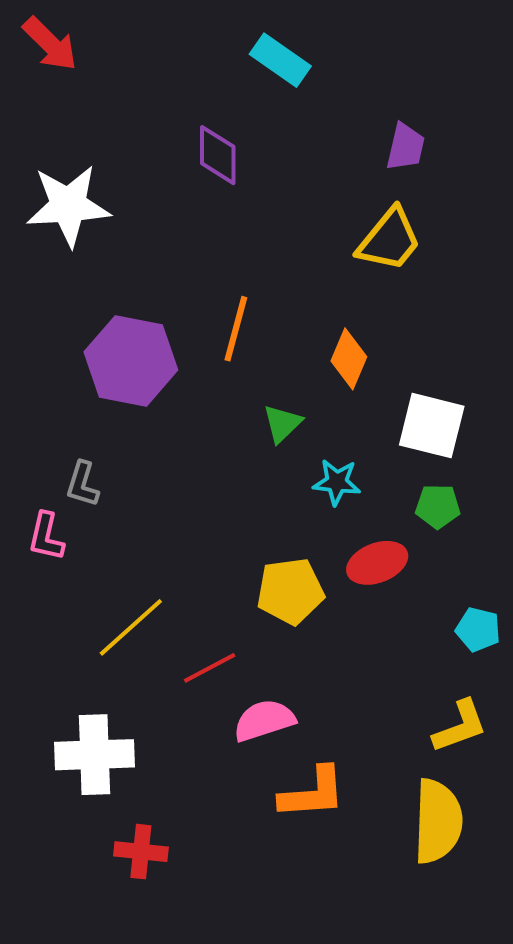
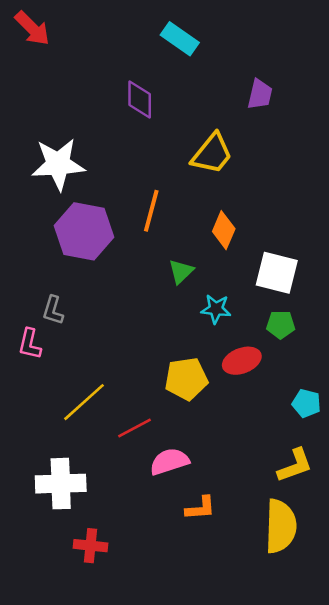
white star: (68, 205) -> (58, 164), moved
yellow trapezoid: (389, 240) -> (212, 154), moved
orange L-shape: (313, 793) -> (200, 508), size x0.7

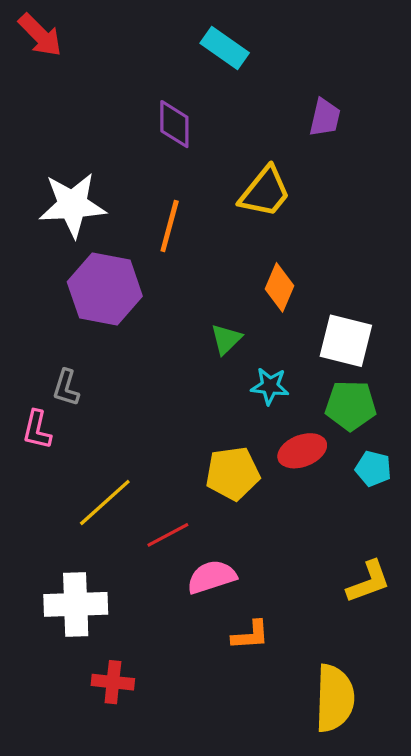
orange line: (151, 211) -> (170, 226), moved
green pentagon: (281, 324) -> (351, 405), size x1.4
cyan pentagon: (306, 403) -> (373, 469), moved
yellow semicircle: (281, 526) -> (335, 698), moved

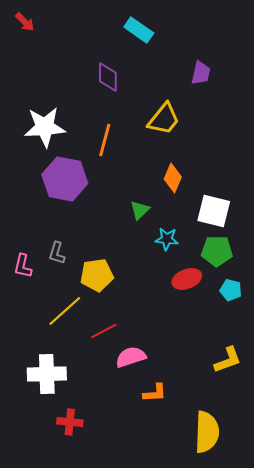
red arrow: (40, 35) -> (25, 22), size x0.7
gray L-shape: (66, 388) -> (57, 253), moved
yellow pentagon: (233, 473) -> (97, 275), moved

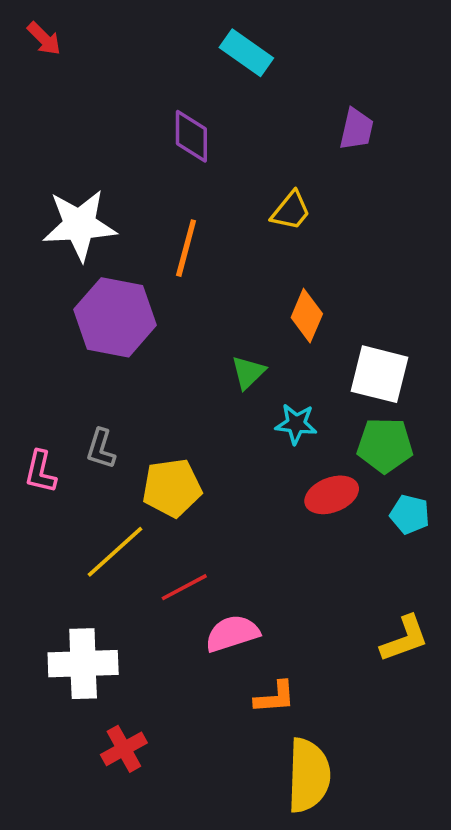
yellow trapezoid: (164, 119) -> (291, 211), size x0.7
red cross: (70, 422) -> (124, 749), turned -35
yellow semicircle: (207, 432) -> (309, 775), moved

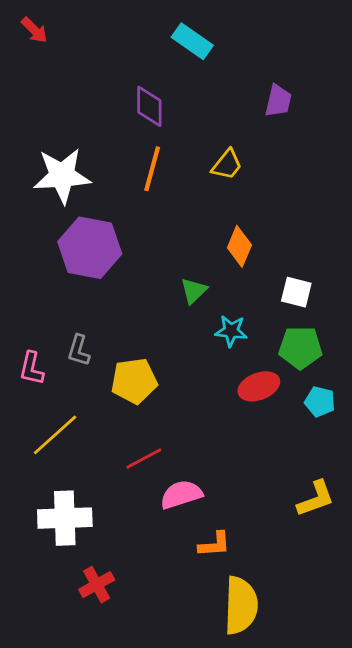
orange line: (186, 248) -> (152, 169), moved
white square: (380, 374) -> (296, 292), size x0.7
yellow line: (115, 552) -> (55, 435), moved

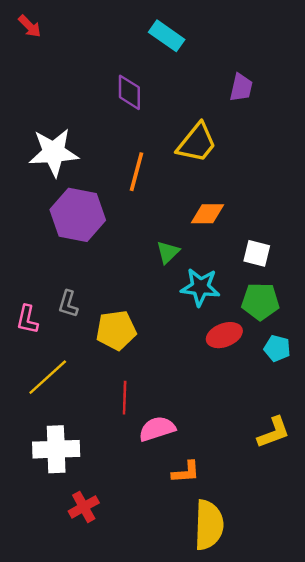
yellow trapezoid: (227, 165) -> (197, 143), size x1.5
orange line: (152, 169) -> (137, 172), moved
orange diamond: (239, 246) -> (208, 214), turned 68
cyan star: (231, 331) -> (200, 287), size x1.4
red line: (144, 458) -> (125, 398), turned -60

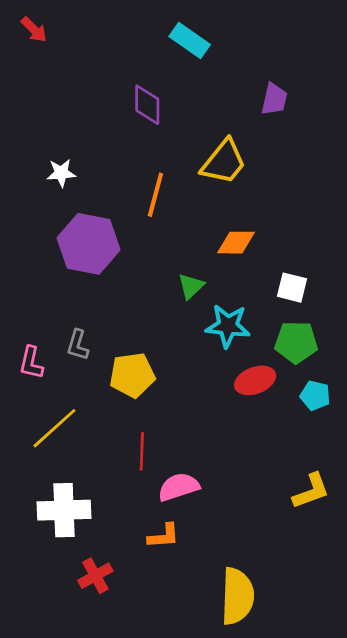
white star: (54, 152) -> (61, 173), size x0.5
orange L-shape: (186, 472) -> (164, 536), moved

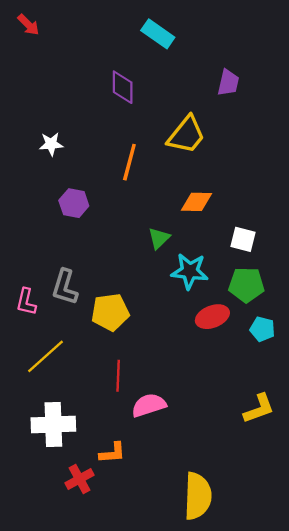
purple hexagon: (89, 244) -> (74, 203), size x0.6
gray L-shape: (78, 345) -> (65, 287), size x1.4
orange L-shape: (164, 536) -> (112, 453), moved

